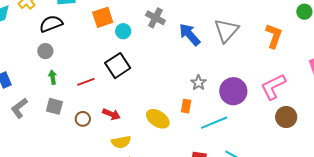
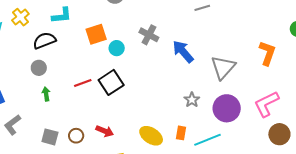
gray triangle: (226, 31) -> (223, 67), moved
red line: (86, 82) -> (83, 83), moved
gray square: (54, 106) -> (50, 137), moved
orange rectangle: (186, 106) -> (181, 133), moved

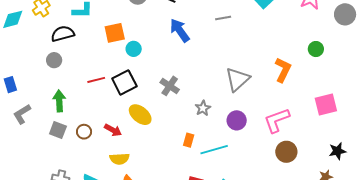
gray cross: (149, 35) -> (170, 86), moved
blue arrow: (183, 52) -> (180, 30), moved
green arrow: (46, 94) -> (59, 101), moved, size x1.5
purple circle: (227, 108) -> (237, 120), size x0.7
yellow ellipse: (151, 136) -> (140, 115), moved

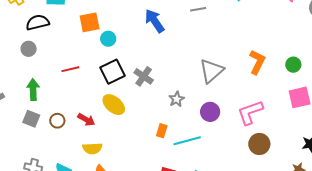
green circle: (316, 49) -> (293, 65), moved
black square: (124, 82) -> (112, 72), moved

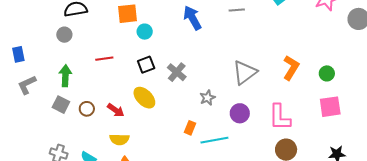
black square: (112, 72) -> (146, 65), size x0.7
pink L-shape: (250, 112) -> (280, 117), turned -76

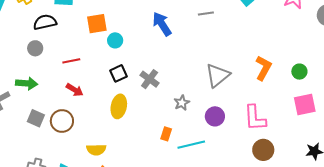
red line: (104, 59) -> (71, 61), moved
green arrow: (65, 76) -> (27, 83), moved, turned 95
yellow ellipse: (144, 98) -> (119, 106), turned 60
brown circle: (87, 109) -> (62, 121), size x1.5
red arrow: (116, 110) -> (75, 90), moved

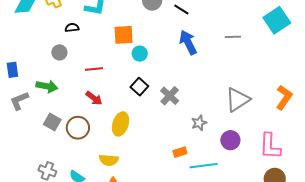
black semicircle: (45, 22) -> (72, 28), size x0.6
black square: (118, 73) -> (139, 87), turned -30
yellow ellipse: (119, 106) -> (120, 124), moved
orange rectangle: (166, 134) -> (180, 152), turned 48

